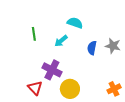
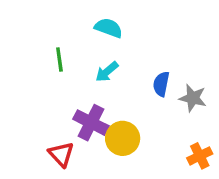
cyan semicircle: (75, 23) -> (109, 28), moved
gray star: (113, 46) -> (193, 98), moved
yellow circle: (70, 89) -> (123, 138), moved

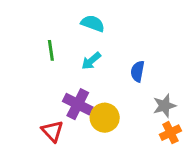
gray star: (193, 98) -> (164, 106), moved, turned -30

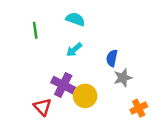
green line: (51, 50) -> (35, 30), moved
gray star: (164, 106) -> (123, 78), moved

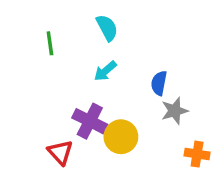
cyan semicircle: (75, 19) -> (107, 28), turned 42
orange cross: (139, 108) -> (197, 154), turned 35

